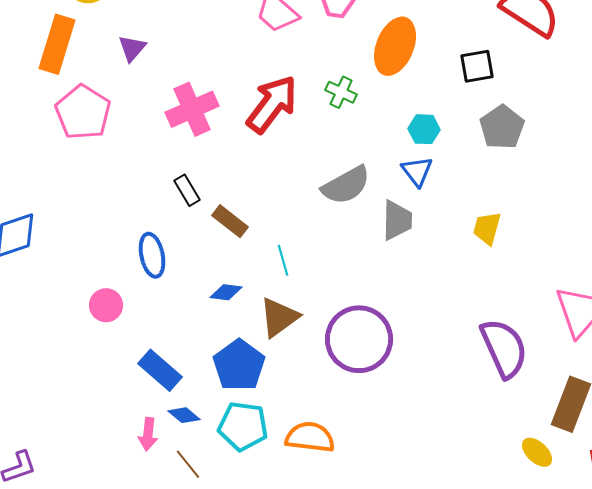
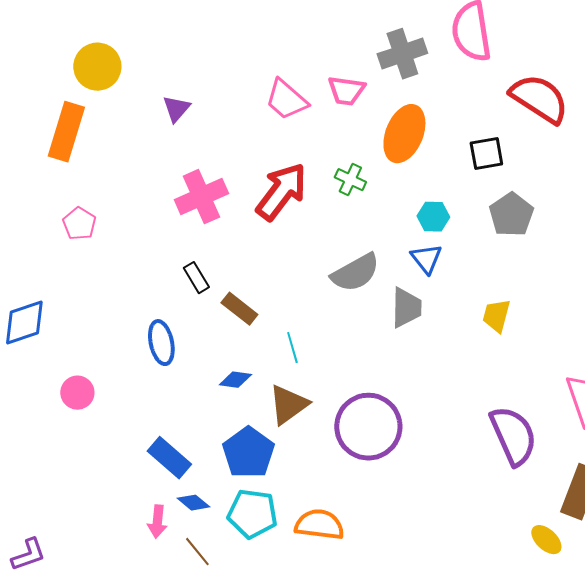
purple triangle: (132, 48) -> (176, 109), moved
pink pentagon: (83, 112) -> (79, 224), moved, size x0.6
pink circle: (106, 305) -> (77, 393), moved

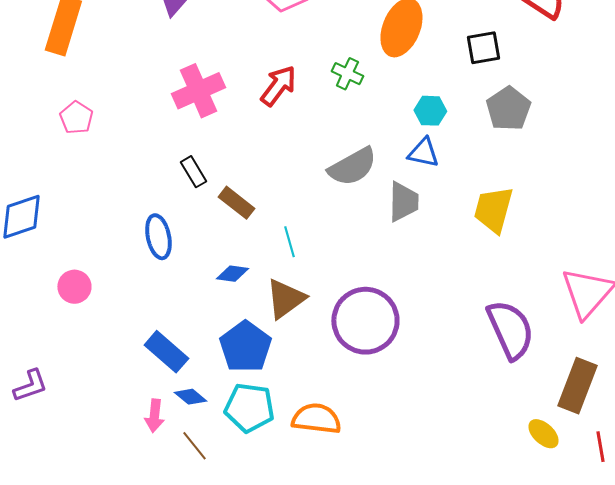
red arrow: (281, 192) -> (278, 86), size x0.7
blue triangle: (426, 259) -> (423, 153), turned -40
yellow trapezoid: (496, 316) -> (493, 210), size x1.4
purple L-shape: (28, 555) -> (30, 386), moved

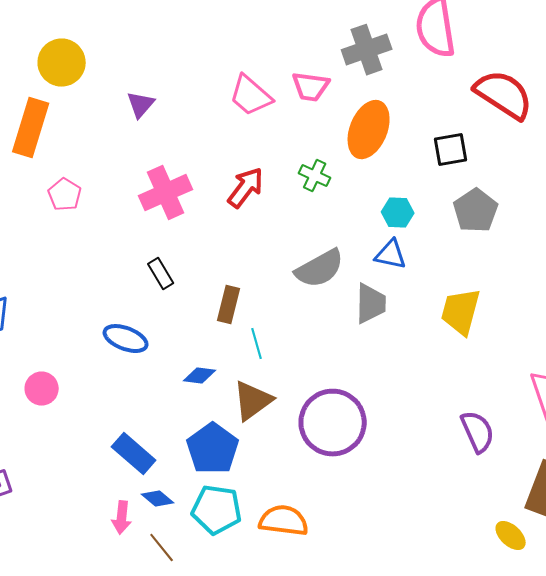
pink pentagon: (76, 118) -> (65, 195), moved
brown rectangle: (236, 203) -> (229, 305), moved, turned 66
blue ellipse: (158, 237) -> (126, 339), turned -57
purple semicircle: (510, 330) -> (478, 432), size x0.7

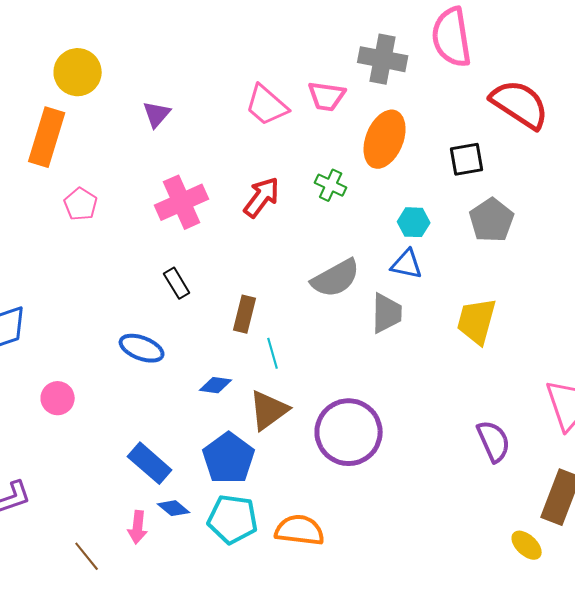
gray cross: (367, 50) -> (383, 59), turned 30
brown line: (162, 548) -> (87, 556), moved

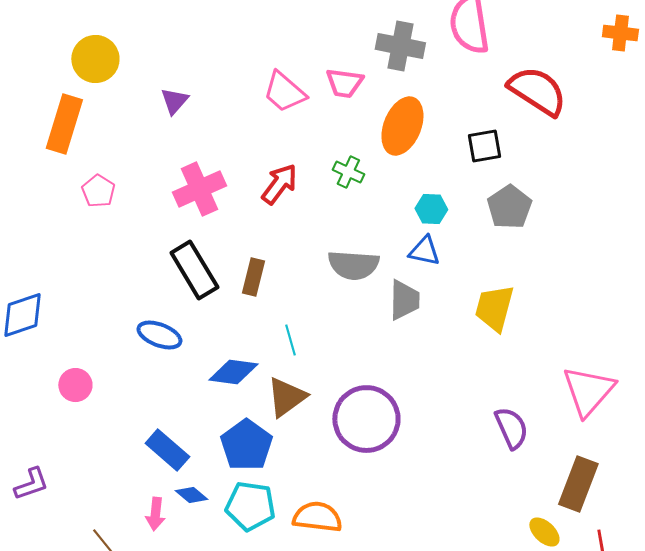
gray semicircle: (336, 278) -> (353, 265), turned 33
black rectangle: (177, 283) -> (194, 270), size x1.8
brown rectangle: (245, 314) -> (253, 277), moved
blue diamond: (216, 385) -> (233, 372), size x1.5

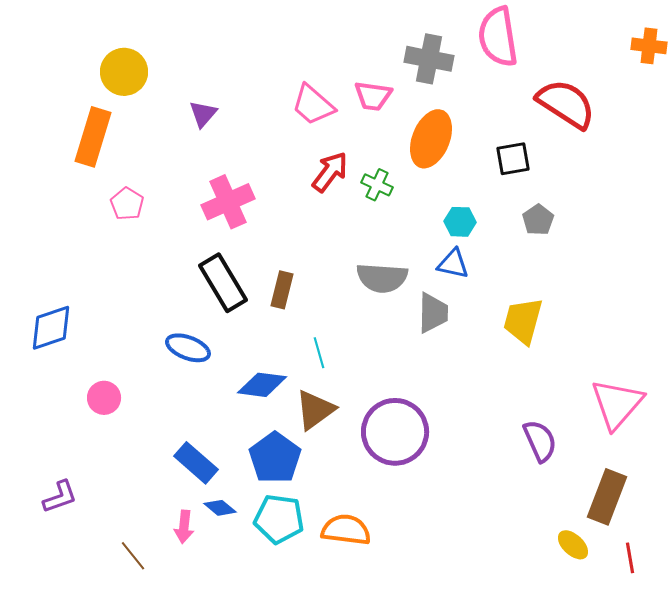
red arrow: (279, 184) -> (330, 172), moved
gray pentagon: (509, 207) -> (538, 220), size x0.7

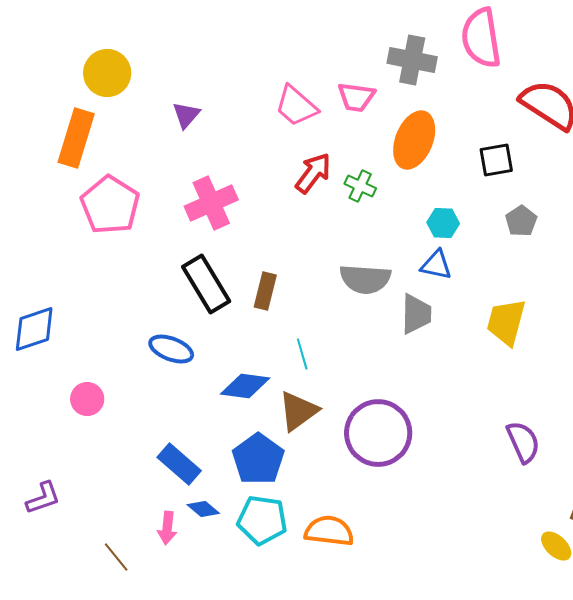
pink pentagon: (127, 204) -> (110, 205), size x1.8

